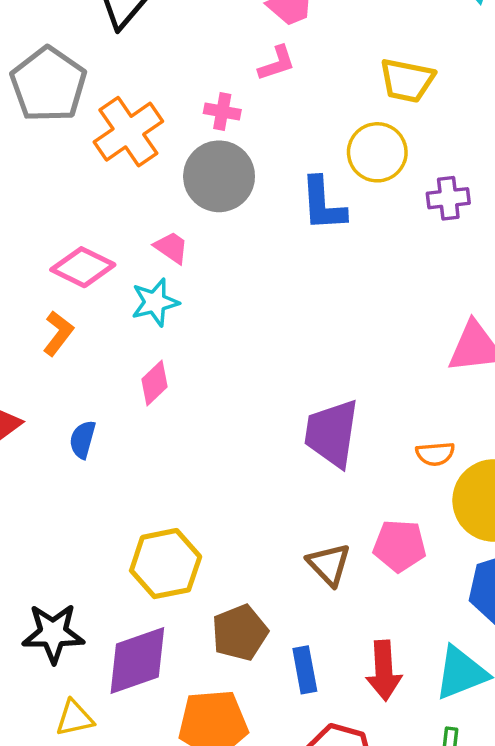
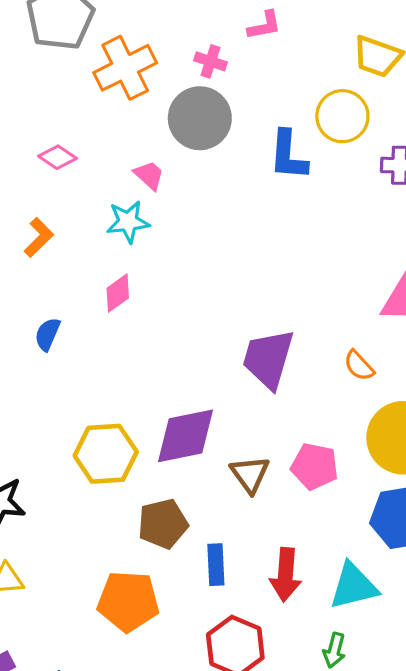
pink diamond: (83, 267) -> (58, 157), moved, size x0.7
orange semicircle: (435, 454) -> (359, 366), moved, turned 44
purple diamond: (137, 660) -> (186, 436), moved

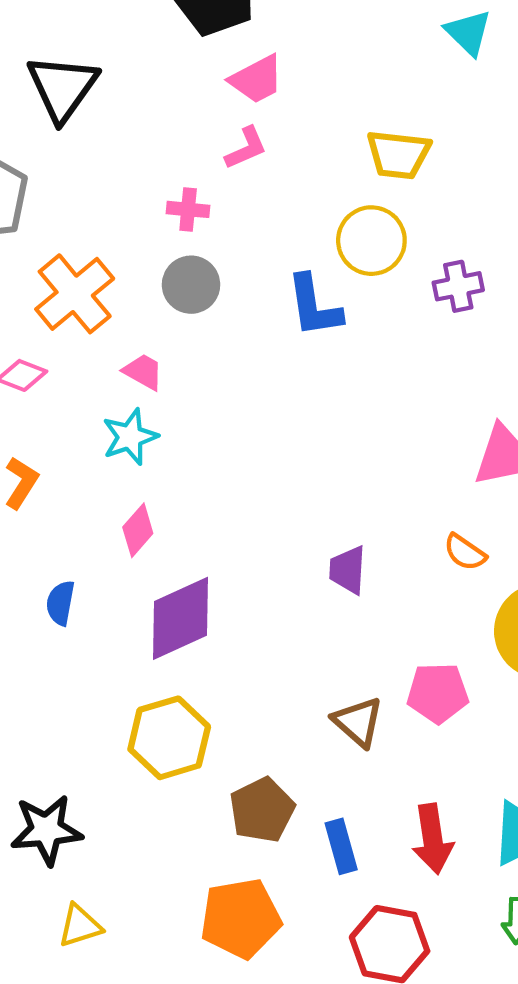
orange cross: (125, 68) -> (75, 294), moved
gray circle: (200, 118) -> (191, 285), size x0.7
purple trapezoid: (268, 359) -> (348, 570), size x0.6
purple diamond: (186, 436) -> (181, 618), moved

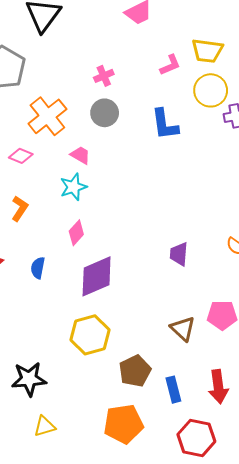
pink L-shape: (246, 148) -> (170, 65), moved
pink cross: (188, 209) -> (104, 76), turned -30
yellow circle: (371, 241) -> (211, 90), moved

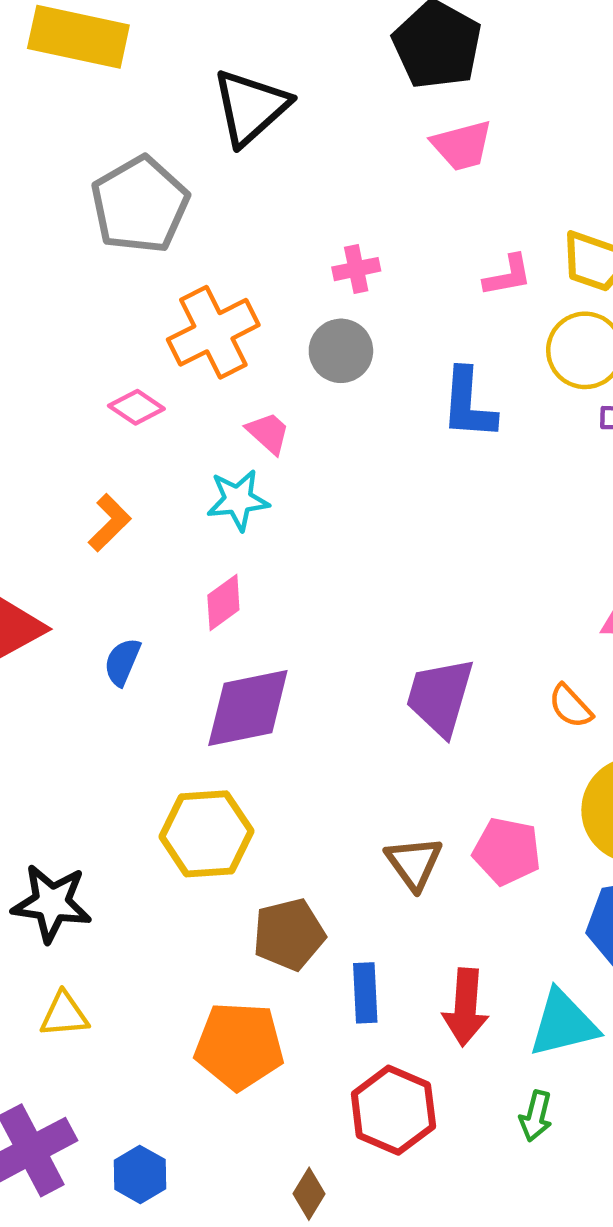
purple trapezoid: (179, 254) -> (440, 697), size x1.5

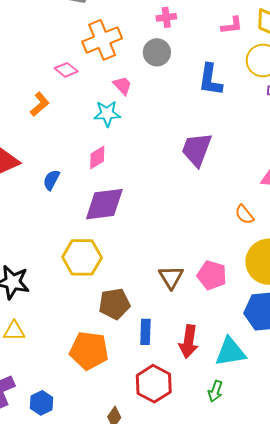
orange L-shape: (110, 523) -> (40, 104), moved
purple trapezoid: (440, 697) -> (197, 149), moved

